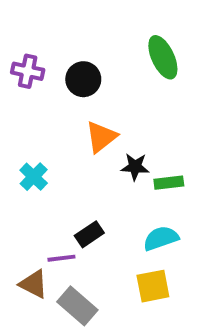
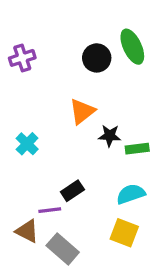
purple cross: (28, 71) -> (22, 58), turned -30
black circle: (83, 79) -> (97, 58), moved
yellow square: (153, 286) -> (124, 233), turned 32

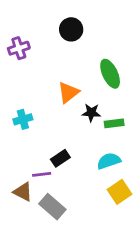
green ellipse: (132, 47) -> (110, 74), moved
black circle: (97, 58) -> (71, 29), moved
cyan cross: (27, 144) -> (23, 119), turned 30
yellow square: (124, 233) -> (119, 192), moved, turned 35

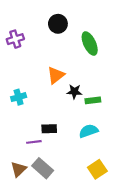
green ellipse: (110, 74) -> (90, 43), moved
black rectangle: (60, 158) -> (49, 129), turned 32
brown triangle: (23, 192) -> (19, 169), moved, turned 49
yellow square: (119, 192) -> (97, 169), moved

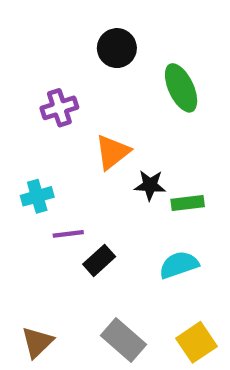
purple cross: (15, 39) -> (59, 108), moved
black rectangle: (49, 129) -> (99, 260), turned -40
purple line: (34, 142) -> (68, 234), moved
gray rectangle: (43, 168) -> (124, 340), moved

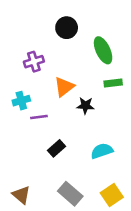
cyan cross: (37, 196) -> (21, 101), moved
green rectangle: (188, 203) -> (113, 83), moved
purple line: (68, 234) -> (39, 117), moved
brown triangle: (37, 342) -> (21, 195), turned -36

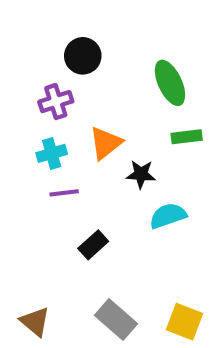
black circle: (67, 28) -> (83, 56), moved
cyan cross: (21, 101) -> (52, 153), moved
cyan semicircle: (102, 151) -> (168, 216), moved
yellow square: (112, 195) -> (185, 322), turned -35

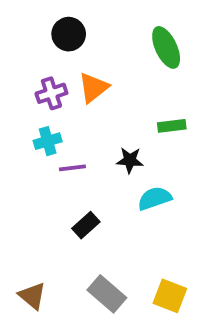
black circle: (83, 56) -> (69, 34), moved
green ellipse: (170, 83) -> (166, 47), moved
orange triangle: (106, 143) -> (93, 88), moved
purple line: (64, 193) -> (72, 168), moved

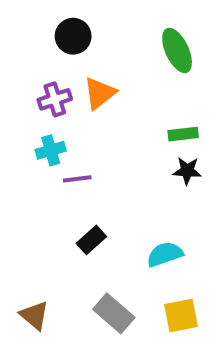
black star: (130, 160) -> (187, 171), moved
cyan semicircle: (155, 198) -> (165, 254), moved
yellow square: (170, 296) -> (181, 315), turned -32

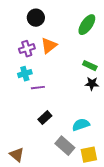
green ellipse: (177, 50) -> (87, 25), turned 60
green rectangle: (183, 134) -> (90, 66), turned 32
gray rectangle: (114, 313) -> (65, 146), moved

